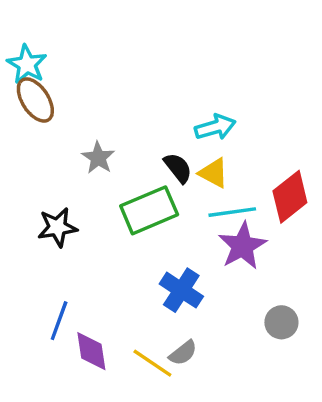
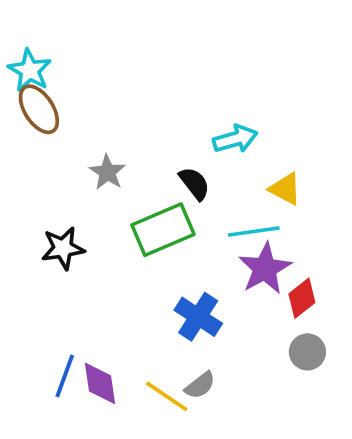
yellow triangle: (214, 173) -> (285, 189), moved
red diamond: (290, 197) -> (302, 298), moved, size x0.7
blue line: (59, 321) -> (65, 376), moved

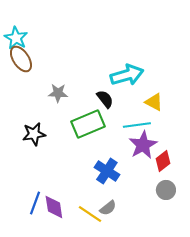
cyan arrow: (235, 139) -> (127, 75), size x1.4
gray star: (107, 172) -> (58, 93), turned -30

